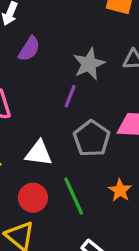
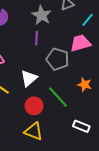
white triangle: (39, 153) -> (29, 78), turned -30

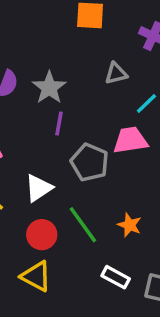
gray star: (42, 15) -> (49, 88), moved
orange star: (85, 85) -> (130, 225), moved

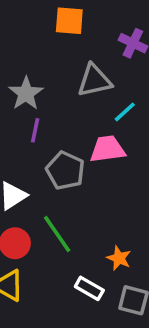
gray triangle: (116, 73) -> (95, 80), size x1.5
orange star: (130, 225) -> (119, 258), moved

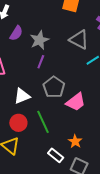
gray triangle: (95, 80) -> (79, 40), turned 30
pink trapezoid: (107, 149) -> (76, 102), moved, turned 140

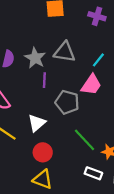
gray triangle: (79, 40) -> (65, 52), moved
pink trapezoid: (76, 102) -> (91, 85), moved
green line: (43, 122) -> (85, 140), moved

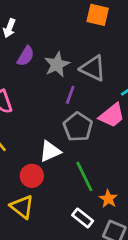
purple line: (44, 80) -> (70, 95), moved
white triangle: (37, 123) -> (50, 151), moved

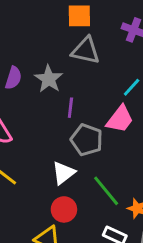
gray triangle: (93, 68) -> (86, 51), moved
red circle: (32, 176) -> (64, 209), moved

